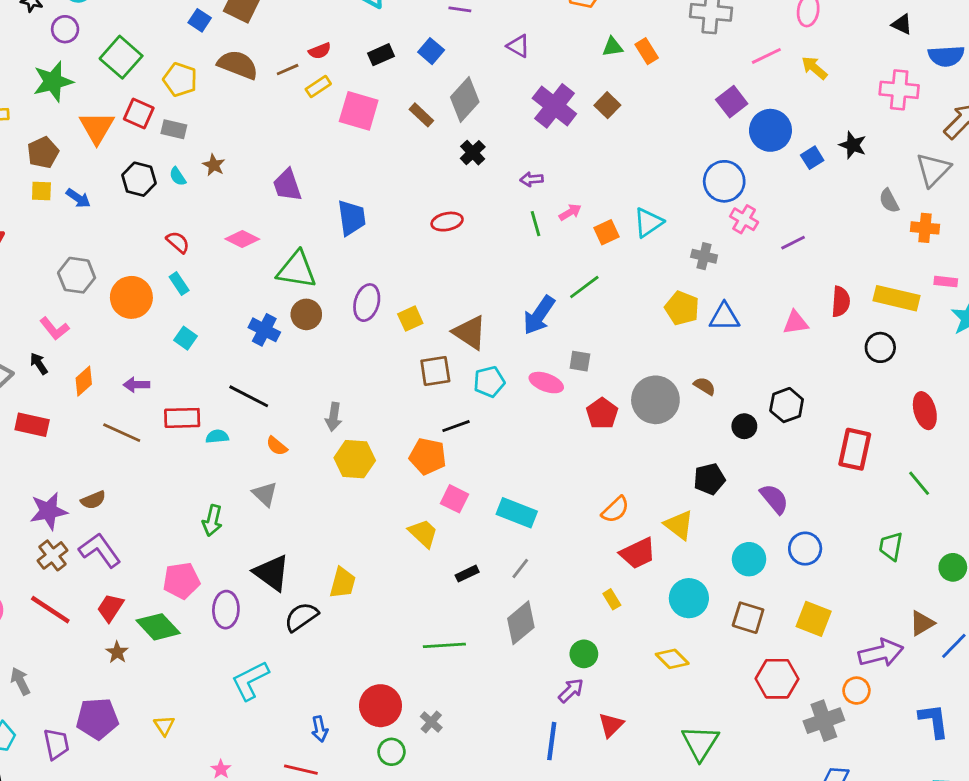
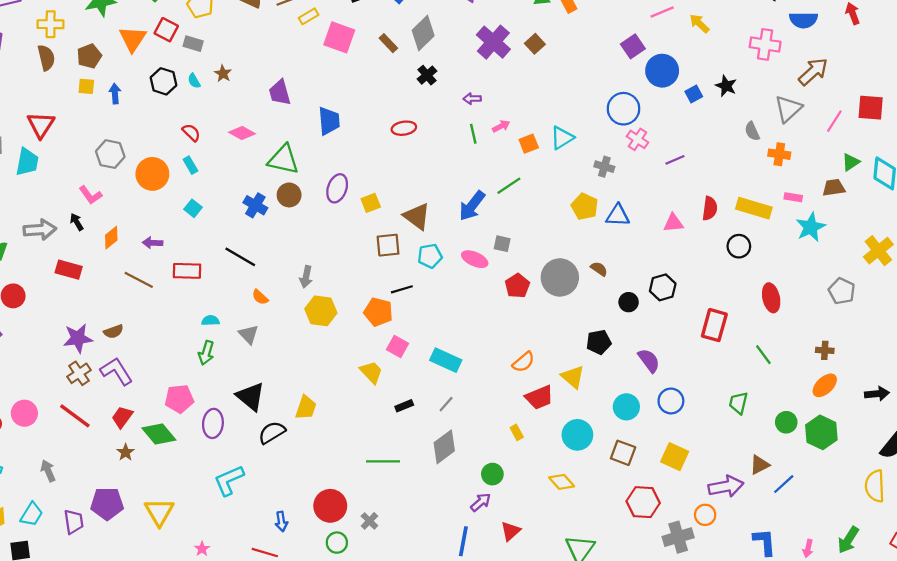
blue arrow: (78, 198) -> (115, 94), turned -132
cyan semicircle: (217, 436) -> (210, 321), moved
yellow triangle: (164, 726) -> (159, 512), size x1.8

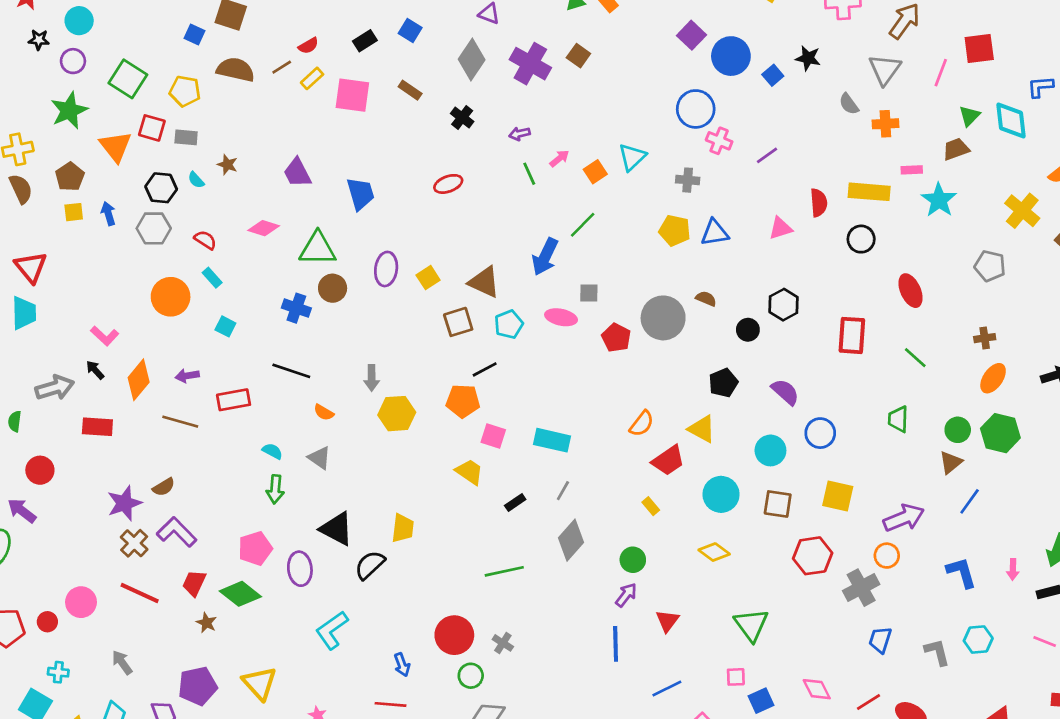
gray diamond: (423, 33) -> (472, 59), moved
gray hexagon: (110, 154) -> (154, 228), moved
orange diamond: (111, 238) -> (139, 380), size x1.4
cyan semicircle: (210, 321) -> (272, 451), turned 42
brown triangle: (760, 465) -> (951, 462), moved

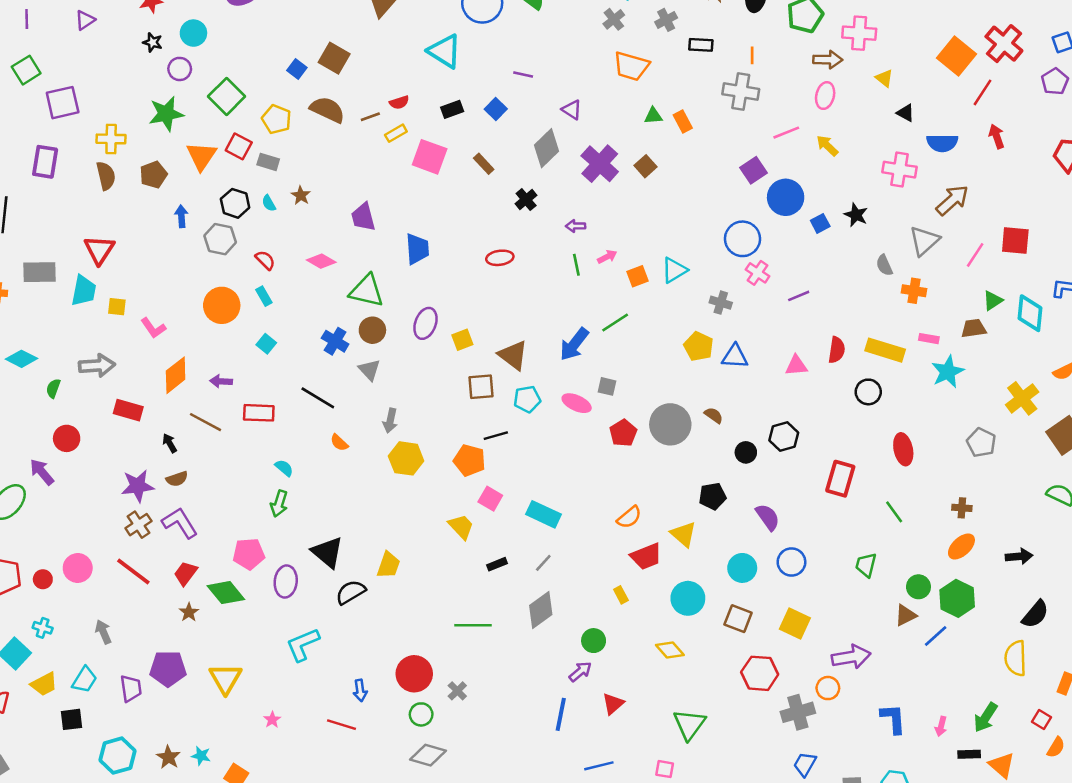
yellow square: (74, 212) -> (117, 307), moved
black arrow: (95, 370) -> (170, 443), moved
gray triangle: (319, 458) -> (369, 370), moved
blue line: (970, 501) -> (936, 636), moved

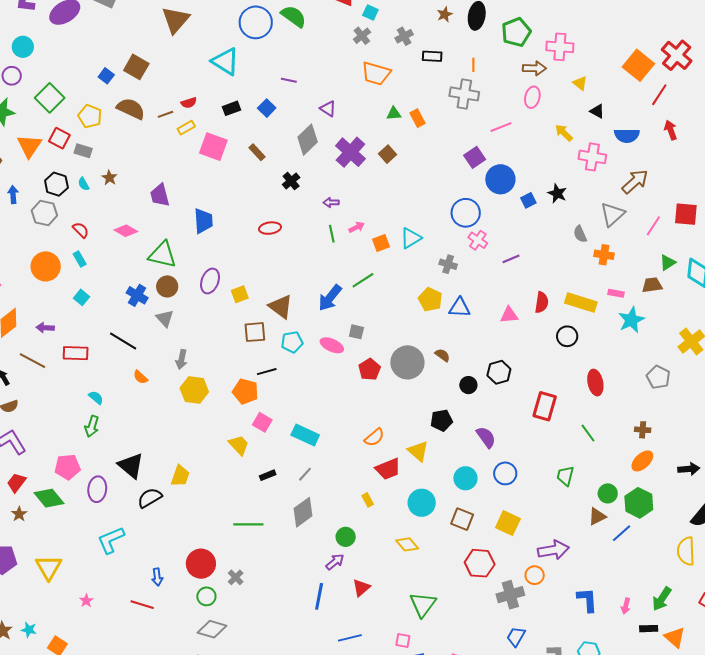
yellow arrow: (827, 146) -> (564, 133), moved

